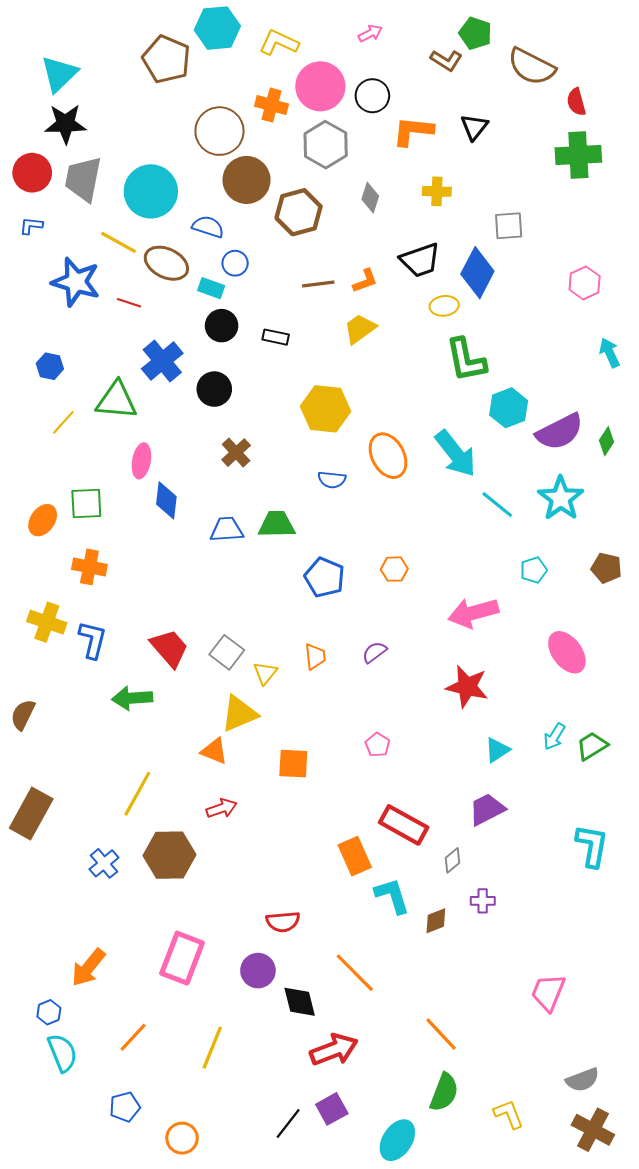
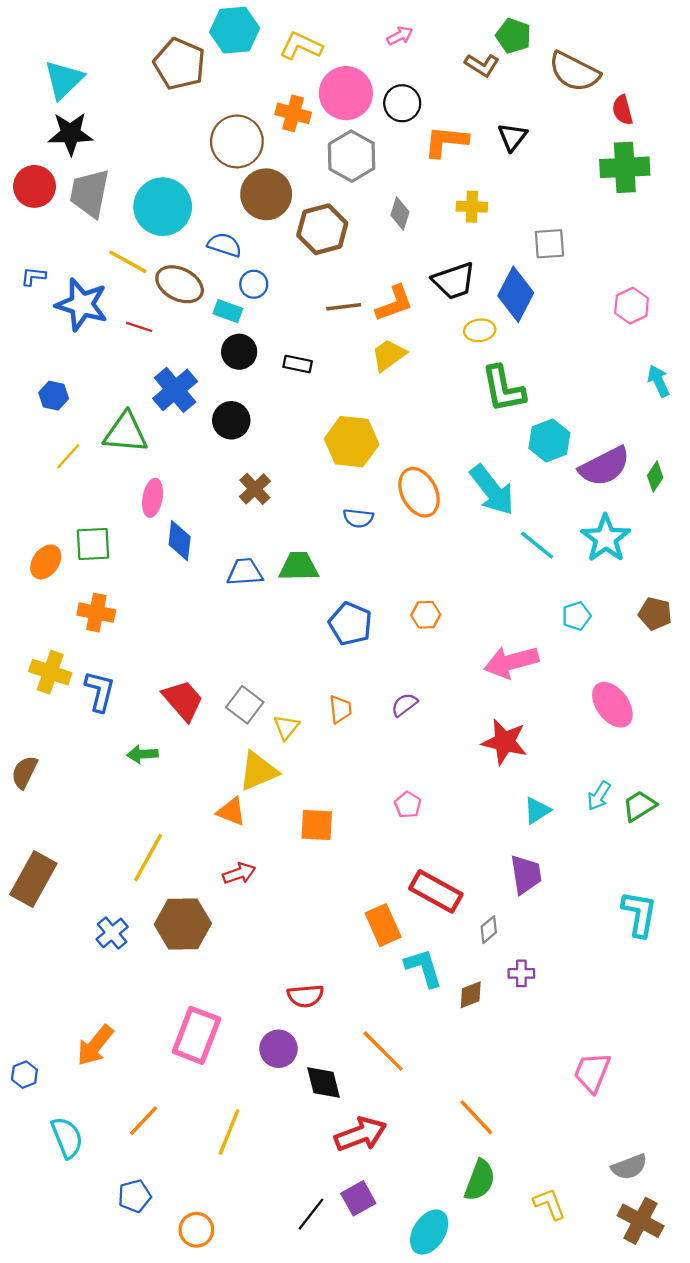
blue L-shape: (31, 226) -> (33, 276), moved
orange L-shape: (365, 281) -> (394, 303), size x1.4
green arrow: (132, 698) -> (142, 754), size x0.7
purple trapezoid: (487, 809) -> (526, 875), turned 108
blue hexagon: (49, 1012) -> (24, 1075), moved

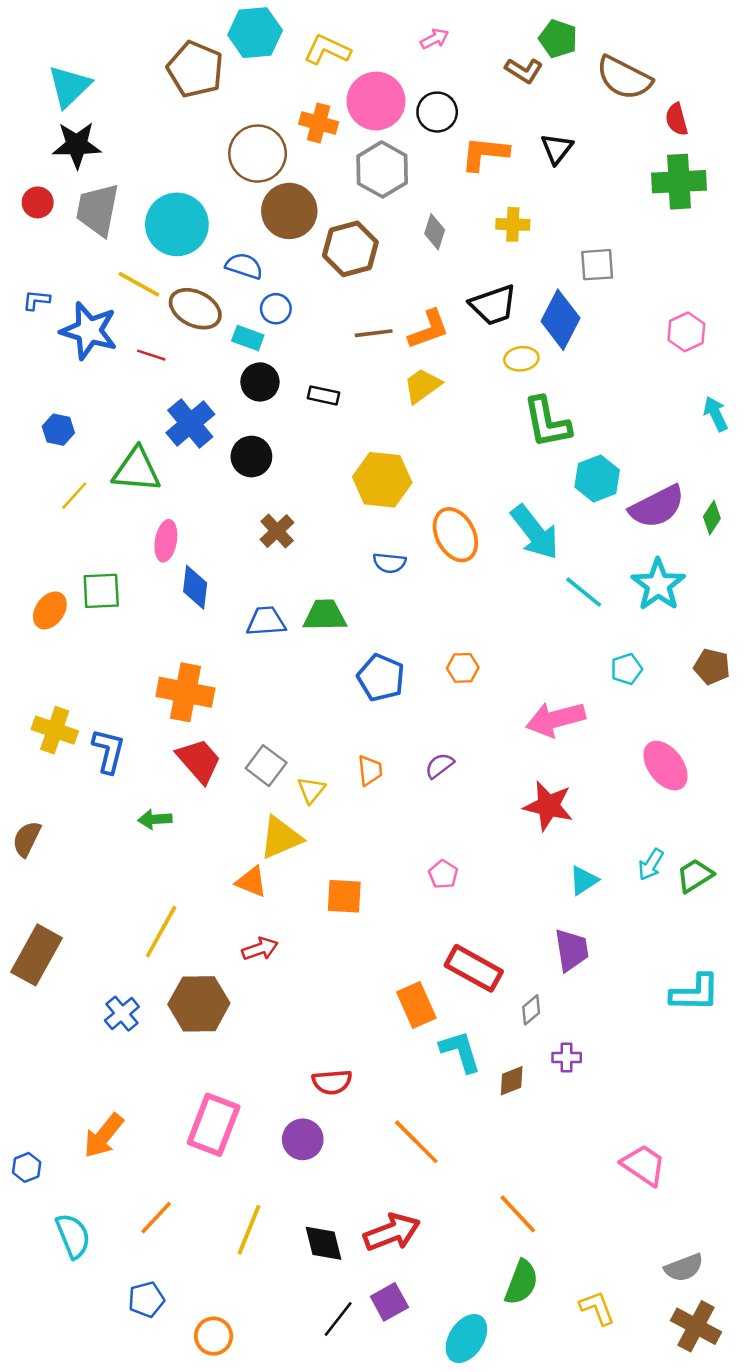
red circle: (35, 186) -> (38, 202), size x0.7
orange cross: (96, 613) -> (185, 692), moved, size x1.4
cyan L-shape: (639, 914) -> (695, 993), turned 81
pink trapezoid: (592, 1072) -> (644, 1165), turned 102
black diamond: (323, 1083) -> (323, 1243), moved

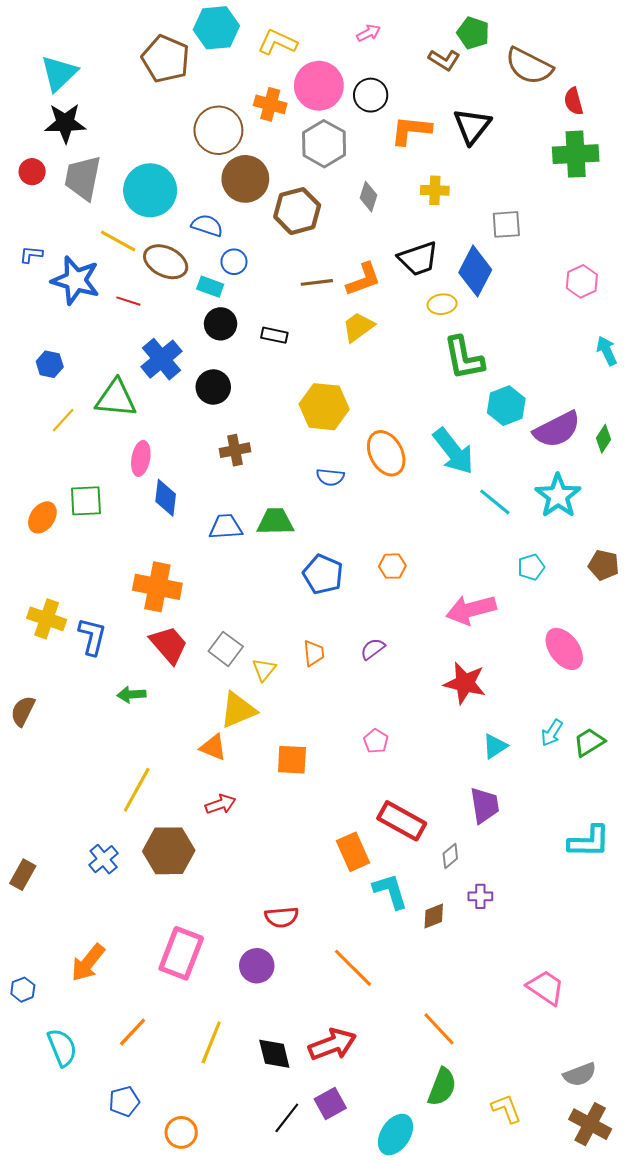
black triangle: (557, 149) -> (472, 126), size x1.4
brown cross: (277, 531) -> (235, 450), turned 32
brown rectangle: (36, 955) -> (23, 875), moved, size x0.6

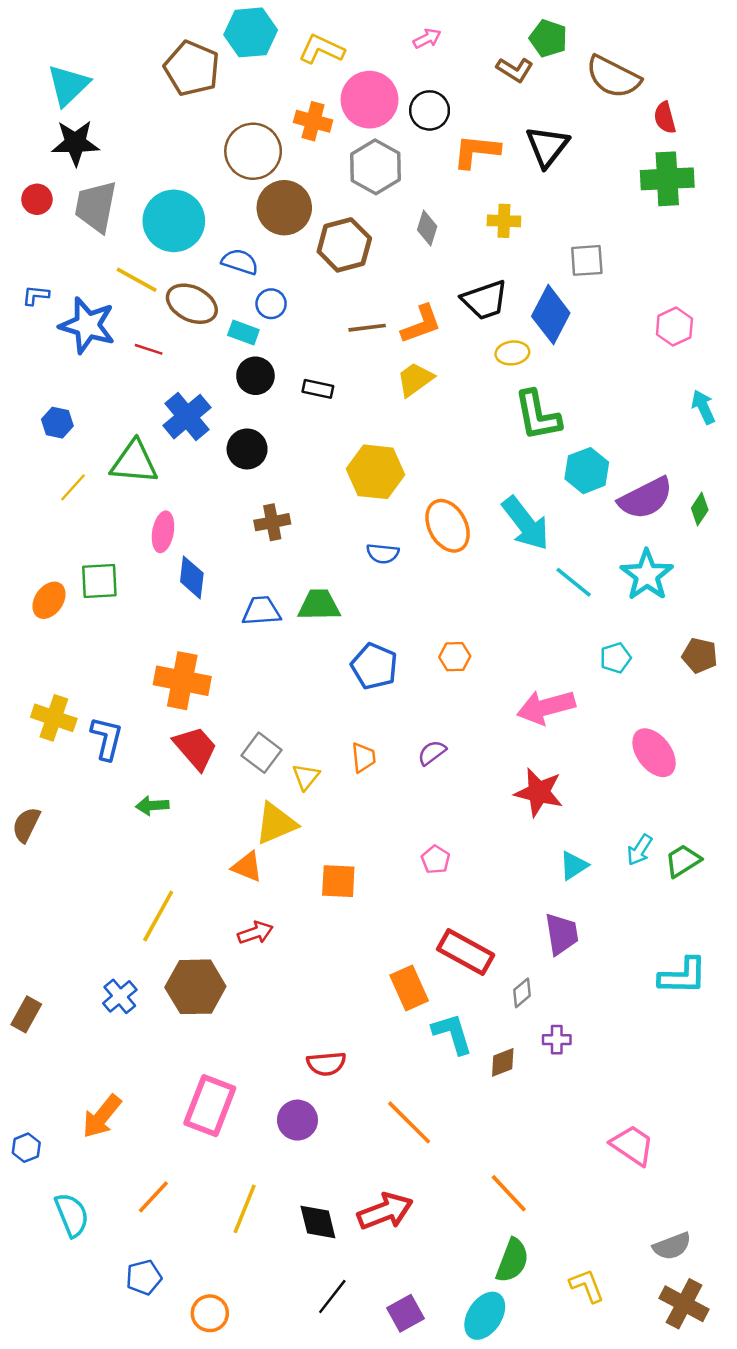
purple square: (330, 1103) -> (406, 1313), moved
cyan ellipse: (395, 1134) -> (485, 1316), moved

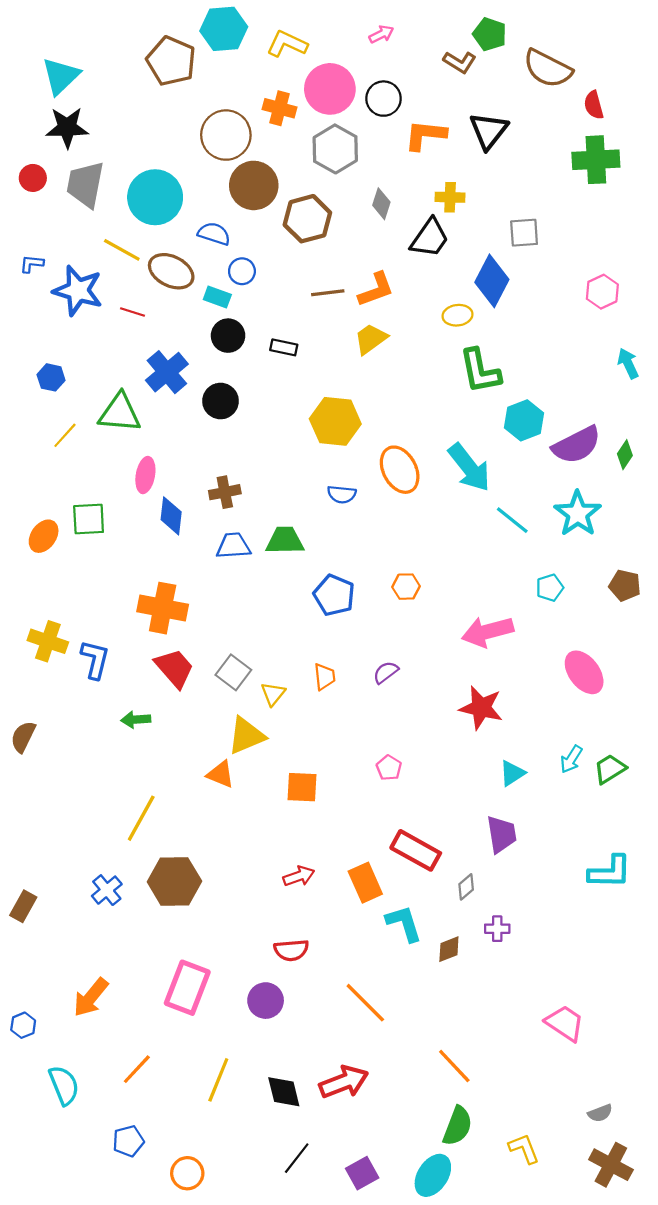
black trapezoid: (485, 300) -> (430, 238), moved, turned -36
brown cross: (272, 522) -> (225, 492), moved
red arrow: (255, 933) -> (299, 876), moved
gray semicircle: (672, 1246) -> (600, 1113), size x0.7

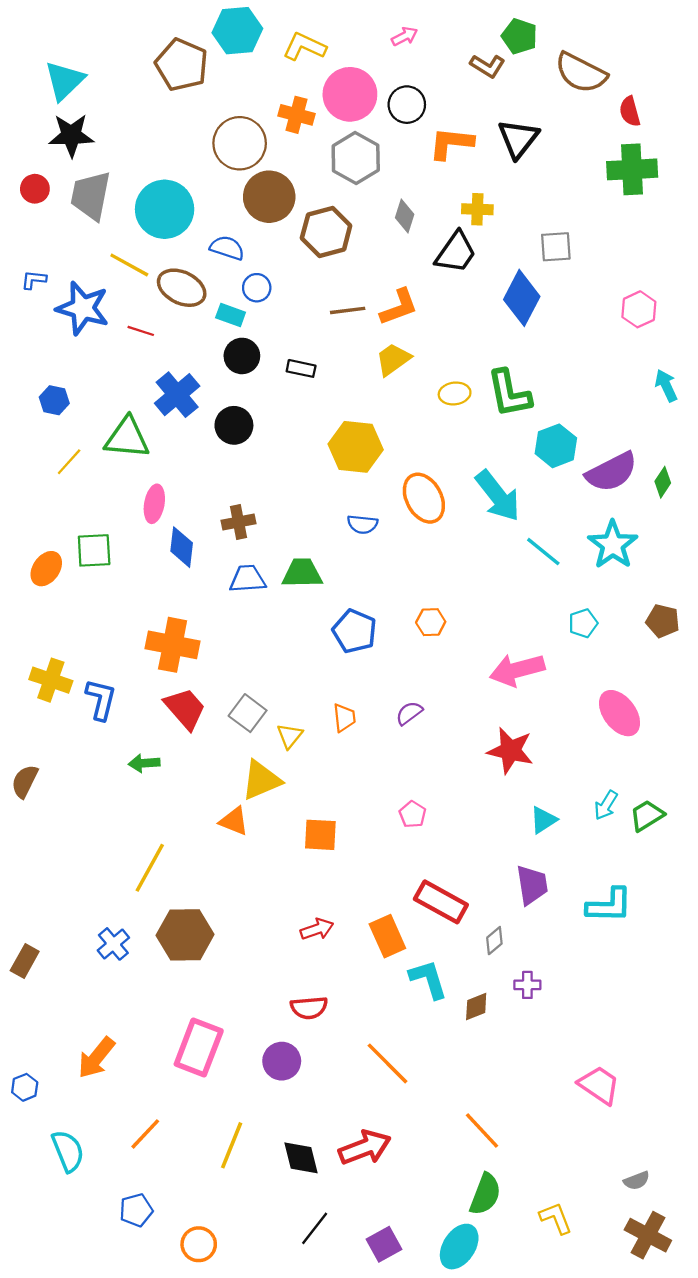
yellow ellipse: (458, 315) -> (455, 393), moved
cyan L-shape: (610, 872) -> (609, 905), moved

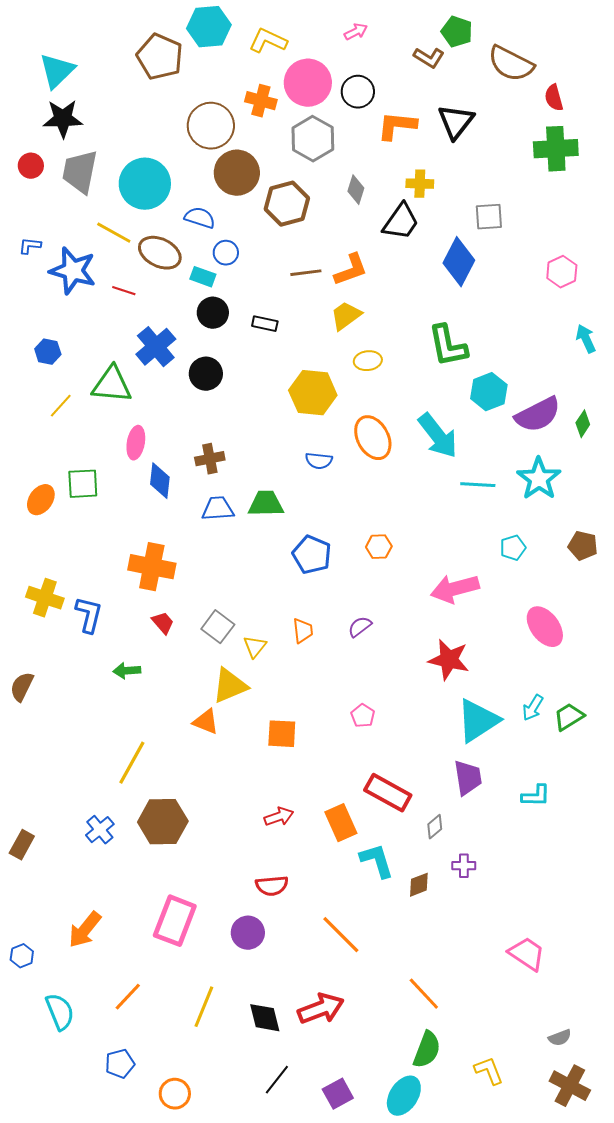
yellow ellipse: (455, 393) -> (368, 361), moved
cyan line: (543, 552) -> (478, 485), turned -36
red trapezoid: (185, 709) -> (163, 623), size x0.6
cyan triangle: (543, 820) -> (478, 721), size x1.8
cyan L-shape: (609, 905) -> (536, 796), size x0.7

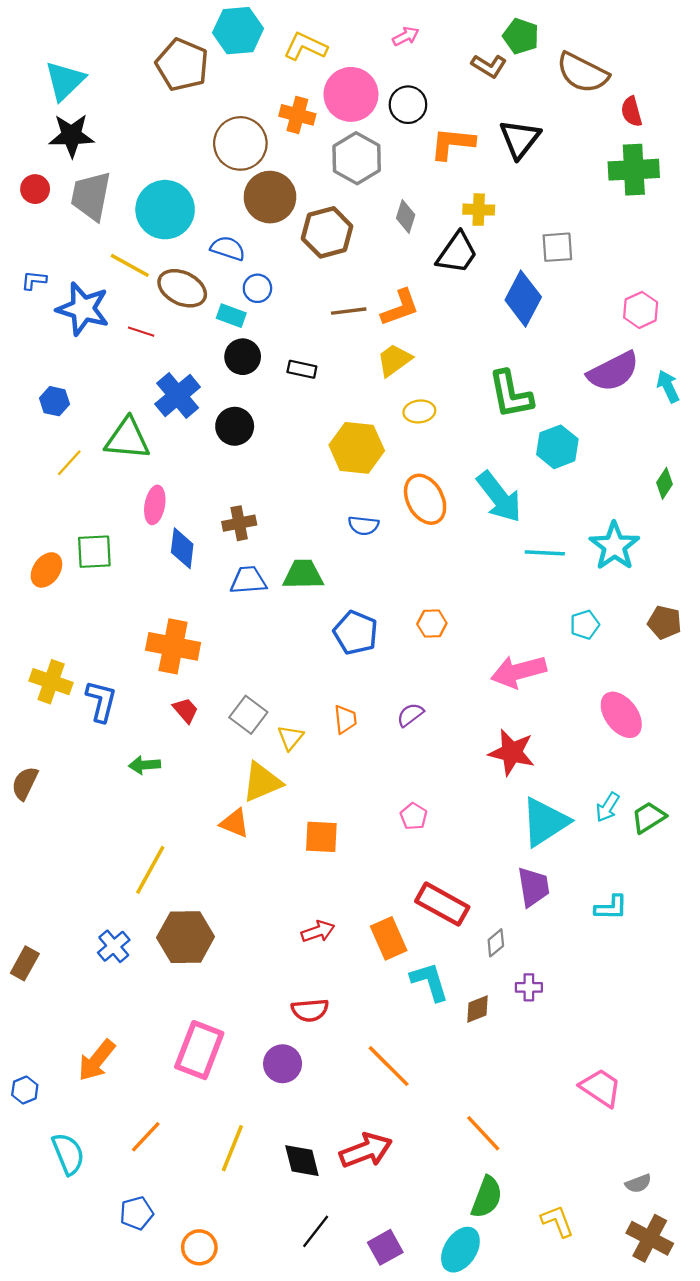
purple semicircle: (538, 415) -> (613, 372), moved

